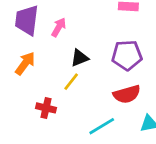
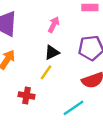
pink arrow: (59, 27) -> (54, 25), moved

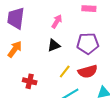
yellow line: (46, 72) -> (65, 71), moved

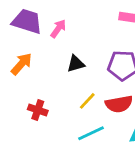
purple trapezoid: (16, 18) -> (27, 21), turned 95
pink arrow: (57, 21) -> (58, 29), moved

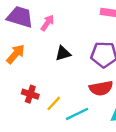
yellow line: (87, 101) -> (54, 103), moved

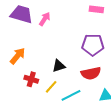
black triangle: (63, 53) -> (59, 66), moved
orange arrow: (16, 54) -> (18, 56), moved

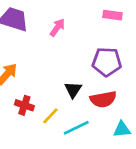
pink arrow: (45, 19) -> (57, 27), moved
black triangle: (59, 66) -> (73, 90), moved, turned -40

